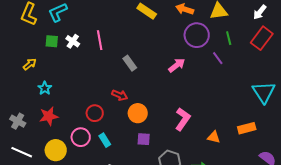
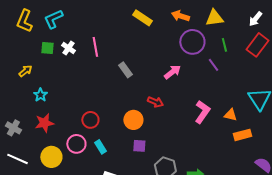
red arrow: (120, 95) -> (155, 102), moved
pink L-shape: (183, 119) -> (202, 112), moved
orange triangle: (214, 137) -> (230, 115), moved

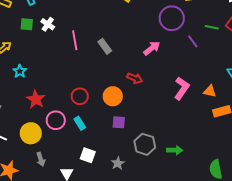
green line: (224, 45) -> (212, 27), moved, turned -64
pink line: (95, 47) -> (75, 40), moved
red circle: (90, 120) -> (80, 96), moved
red star: (44, 123) -> (36, 99), moved, turned -30

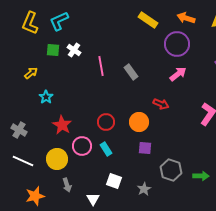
purple circle: (172, 18) -> (177, 44), moved

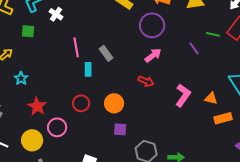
white cross: (74, 50) -> (56, 14), moved
red arrow: (161, 104) -> (146, 81), moved
cyan rectangle: (106, 149) -> (88, 69), moved, turned 32

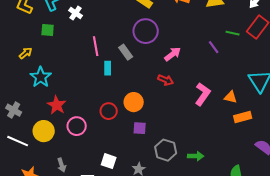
purple circle: (152, 25) -> (146, 31), moved
cyan star: (21, 78) -> (41, 77), size x1.5
red circle: (81, 103) -> (109, 111), moved
yellow circle: (32, 140) -> (44, 131), moved

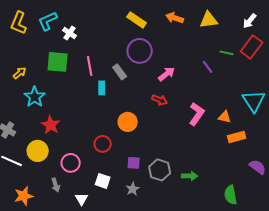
green square: (48, 30) -> (58, 62), moved, size x1.6
red circle: (109, 111) -> (103, 144), moved
pink circle: (77, 126) -> (71, 163), moved
purple square: (140, 128) -> (134, 163), moved

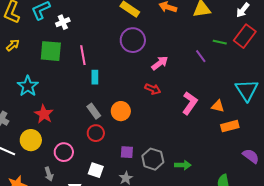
white cross: (70, 33) -> (63, 22), turned 32
gray rectangle: (120, 72) -> (94, 111), moved
yellow arrow: (20, 73) -> (13, 45), moved

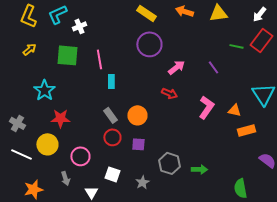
purple line: (201, 56) -> (213, 67), moved
red star: (44, 114) -> (60, 118), turned -30
purple square: (127, 152) -> (138, 144), moved

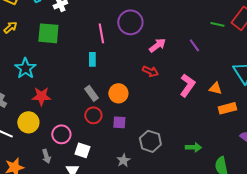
pink line: (99, 59) -> (101, 33), moved
green arrow: (199, 169) -> (193, 147), moved
white square: (112, 174) -> (82, 150), moved

